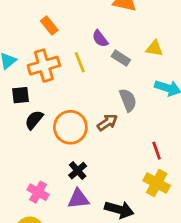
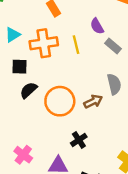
black cross: (78, 171) -> (79, 140), moved

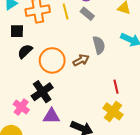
gray rectangle: (113, 46) -> (87, 14), moved
black cross: (79, 140) -> (42, 92), moved, size x1.5

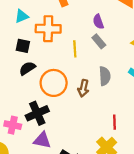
yellow line: (66, 12) -> (75, 49), moved
brown arrow: (81, 60) -> (83, 88), turned 119
pink cross: (21, 107) -> (13, 125), turned -35

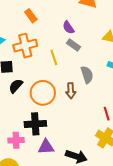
black cross: (37, 113) -> (35, 124), turned 35

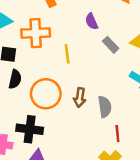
gray rectangle: (73, 45) -> (111, 45), moved
gray semicircle: (87, 75) -> (105, 107), moved
black semicircle: (16, 86) -> (15, 79), turned 140

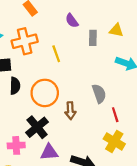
gray rectangle: (111, 45) -> (93, 38), turned 56
brown arrow: (80, 98) -> (70, 111), moved
black cross: (30, 129) -> (37, 127), turned -35

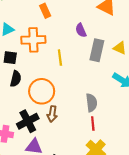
gray rectangle: (93, 38) -> (97, 50), size x1.5
brown arrow: (70, 111) -> (52, 114), moved
red line: (115, 115) -> (93, 123), moved

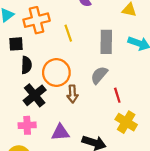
gray rectangle: (97, 50) -> (106, 42), moved
gray semicircle: (91, 103) -> (99, 75), moved, turned -120
black cross: (28, 121) -> (35, 95), moved

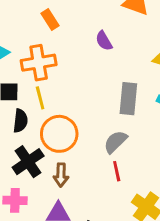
yellow line: (68, 33) -> (40, 98), moved
brown arrow: (72, 94) -> (61, 175), moved
red line: (117, 95) -> (117, 171), moved

